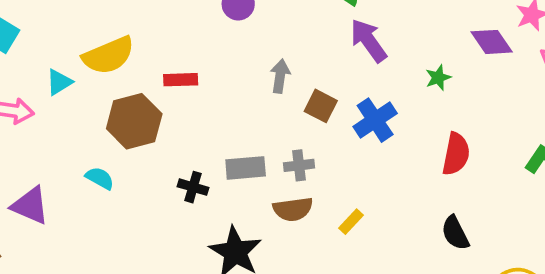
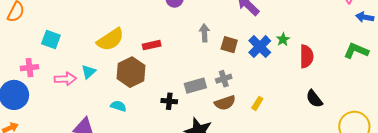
green star: (438, 78) -> (283, 39), moved
cyan triangle: (59, 82) -> (89, 72), moved

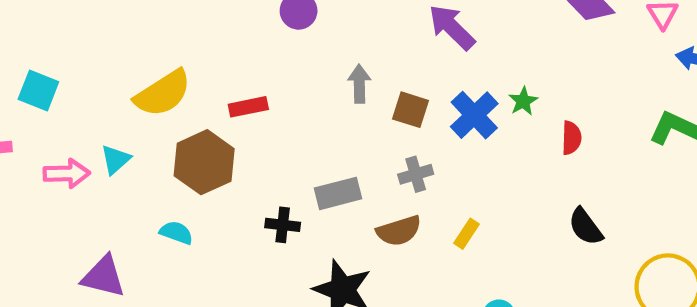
red semicircle: (306, 56) -> (571, 138), size x0.7
gray cross: (224, 79) -> (416, 174), moved

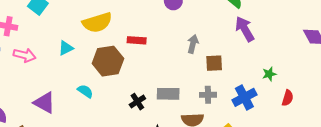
brown square: (411, 110) -> (214, 63), turned -36
blue cross: (474, 115) -> (244, 97), moved
pink arrow: (67, 173) -> (25, 55), moved
black cross: (283, 225) -> (137, 102), turned 35

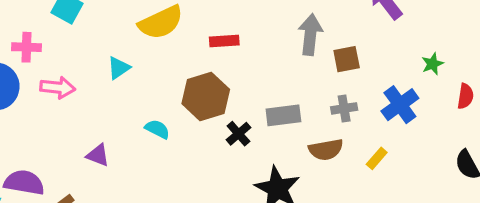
gray arrow: (193, 44) -> (310, 35), size x1.4
brown hexagon: (108, 61) -> (206, 96), moved
purple triangle: (44, 103) -> (98, 155), size x0.7

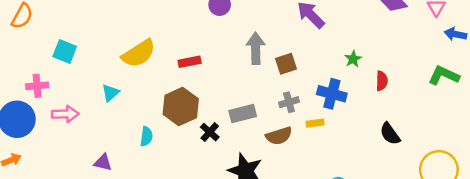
blue cross: (400, 105) -> (332, 94), turned -32
cyan semicircle: (157, 129) -> (146, 136), turned 78
yellow rectangle: (377, 158) -> (315, 123), moved, turned 49

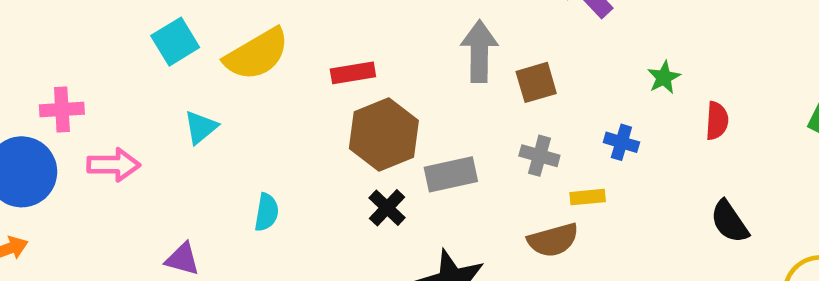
cyan square: (65, 52) -> (175, 42), moved, turned 35
blue cross: (332, 94) -> (621, 142), size x0.6
gray cross: (289, 102) -> (539, 156), turned 30
brown hexagon: (181, 106) -> (384, 135), moved
brown semicircle: (279, 136) -> (553, 240), moved

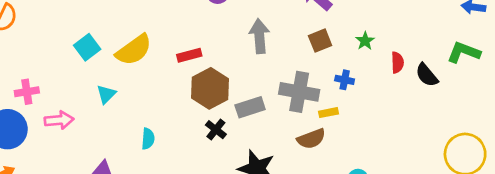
brown square: (536, 82) -> (320, 41), moved
gray cross: (539, 156) -> (299, 92), size x1.8
black semicircle: (729, 222) -> (427, 75), moved

